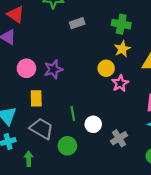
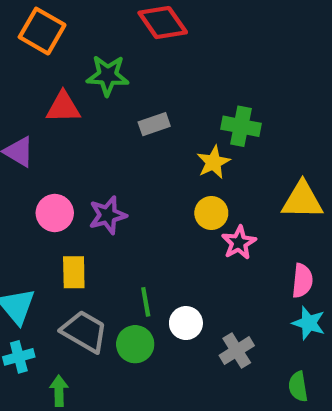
red triangle: (16, 14) -> (63, 107), moved, turned -36
yellow star: (122, 49) -> (213, 162), moved
green circle: (67, 146) -> (135, 344), moved

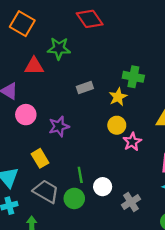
gray rectangle: (154, 124) -> (85, 87), moved
pink circle: (55, 213) -> (26, 115), moved
yellow rectangle: (74, 272) -> (40, 158), turned -30

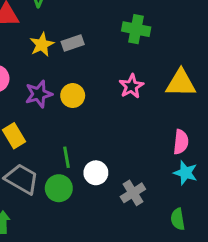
yellow star: (118, 97) -> (42, 45), moved
yellow circle: (117, 125) -> (73, 96), moved
pink star: (132, 142) -> (131, 86), moved

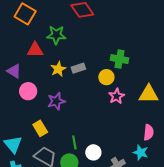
yellow circle: (73, 96) -> (106, 77), moved
cyan star: (185, 173) -> (141, 152), moved

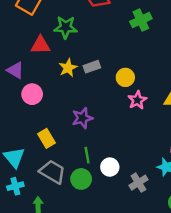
green cross: (119, 59) -> (141, 20), moved, turned -36
purple star: (56, 101) -> (82, 118), moved

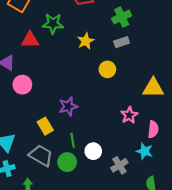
gray rectangle: (92, 67) -> (122, 42), moved
yellow star: (68, 68) -> (86, 41), moved
pink star: (137, 100) -> (129, 115), moved
yellow rectangle: (46, 138) -> (45, 126), moved

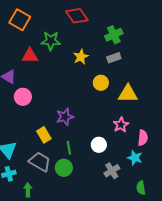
yellow triangle: (153, 88) -> (128, 94), moved
white circle: (93, 151) -> (99, 145), moved

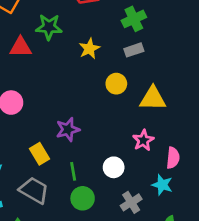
green circle: (64, 168) -> (83, 198), moved

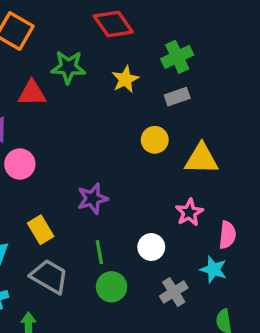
yellow star: (89, 49) -> (125, 79), moved
yellow rectangle: (39, 154) -> (41, 230), moved

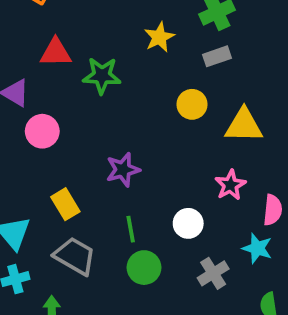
green star: (68, 67) -> (102, 76), moved

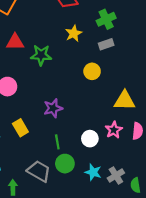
yellow triangle: (244, 125) -> (125, 101), moved
pink star: (230, 185) -> (114, 130), moved
cyan star: (257, 248) -> (93, 172), moved
gray trapezoid: (75, 256) -> (39, 171), moved
gray cross: (213, 273) -> (116, 175), moved

